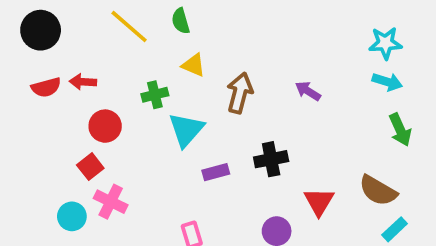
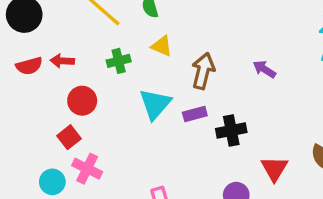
green cross: (155, 95) -> (119, 61), moved
purple rectangle: (216, 172) -> (195, 114), moved

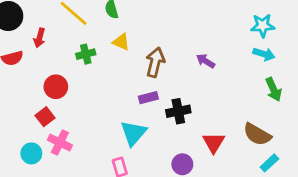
red arrow: (62, 61) -> (40, 38), moved, turned -78
cyan triangle: (155, 104) -> (133, 133), moved

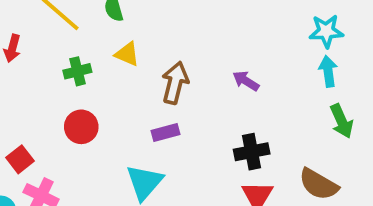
cyan arrow: (264, 54) -> (328, 71), turned -115
red circle: (56, 87) -> (81, 127), moved
black cross: (178, 111) -> (252, 152), moved

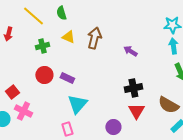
brown arrow: (175, 83) -> (94, 38), moved
purple rectangle: (165, 133) -> (67, 78), moved, turned 40

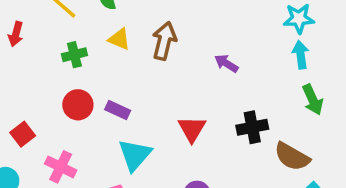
black cross: (133, 88) -> (252, 127), moved
pink cross: (23, 111) -> (61, 167), moved
red triangle: (136, 111) -> (192, 129), moved

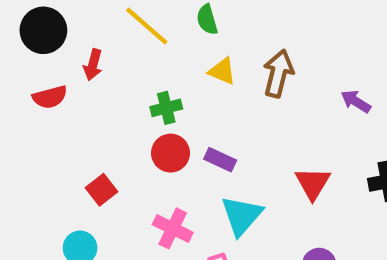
green cross: (74, 55) -> (166, 108), moved
pink cross: (61, 167) -> (173, 228), moved

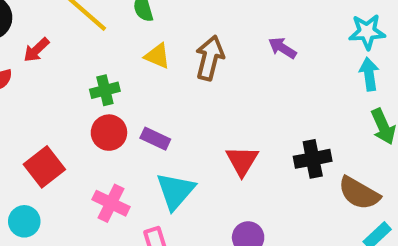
red arrow: (93, 65) -> (36, 50), turned 32
purple arrow: (356, 101) -> (282, 48), moved
red square: (102, 190) -> (44, 167), size x1.4

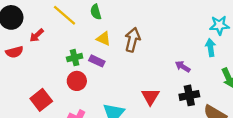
purple arrow: (282, 48) -> (183, 66), moved
cyan arrow: (369, 74) -> (211, 48), moved
purple rectangle: (155, 139) -> (97, 61), moved

